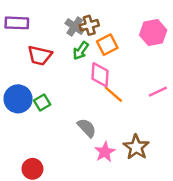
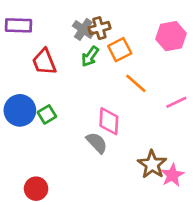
red trapezoid: (40, 55) -> (44, 62), turned 55
pink diamond: (100, 75) -> (109, 121), moved
orange line: (113, 94) -> (136, 83), moved
pink star: (105, 152) -> (172, 175), moved

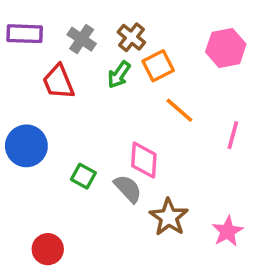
brown cross: (99, 28) -> (131, 37), turned -35
gray cross: (83, 29) -> (82, 39), moved
pink line: (176, 102) -> (233, 135), turned -50
green square: (47, 114) -> (83, 176), moved, turned -30
brown star: (152, 164) -> (169, 217), moved

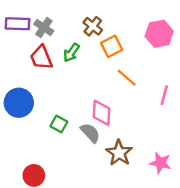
gray cross: (82, 39) -> (44, 27), moved
green arrow: (119, 75) -> (71, 53), moved
pink star: (228, 231) -> (160, 163), turned -30

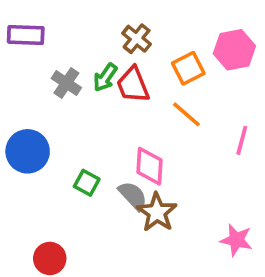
gray cross: (44, 27) -> (66, 83), moved
orange square: (112, 46) -> (188, 68), moved
red trapezoid: (41, 58) -> (133, 85), moved
brown star: (119, 153) -> (157, 212), moved

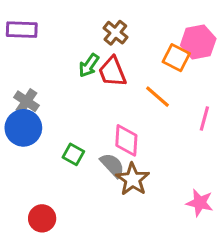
orange square: (188, 68) -> (176, 58), moved, turned -36
gray cross: (66, 83) -> (26, 101), moved

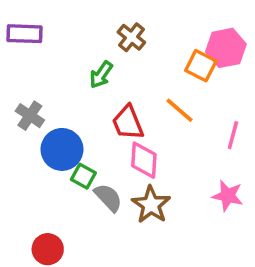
red trapezoid: (112, 72) -> (128, 123), moved
blue circle: (23, 128) -> (62, 149), moved
gray semicircle: (112, 165) -> (108, 198), moved
pink star: (200, 203) -> (228, 196), moved

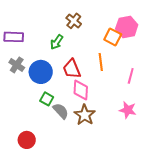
purple rectangle: (25, 34) -> (14, 37), moved
orange line: (180, 110) -> (101, 62), turned 42
blue circle: (62, 149) -> (41, 72), moved

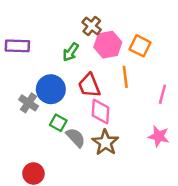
pink hexagon: (127, 27) -> (108, 45), moved
gray cross: (17, 65) -> (29, 103), moved

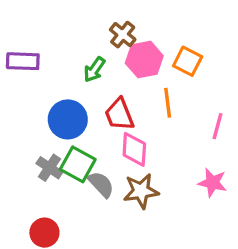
gray cross: (29, 103) -> (49, 168), moved
green square: (58, 123) -> (78, 164), size x1.5
brown star: (105, 143) -> (141, 191), turned 30

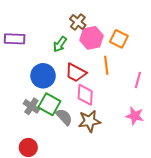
red trapezoid: (119, 114) -> (76, 73), turned -40

